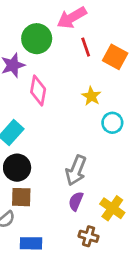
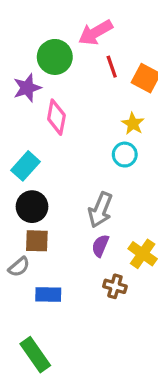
yellow star: (91, 96) -> (133, 124), moved
cyan circle: (112, 123) -> (125, 155), moved

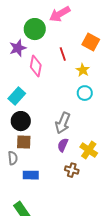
red line: (112, 67) -> (63, 54), moved
cyan circle: (125, 155) -> (85, 93), moved
gray semicircle: (19, 267) -> (13, 158), turned -56

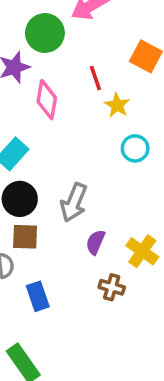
yellow star: (83, 70) -> (117, 105), moved
gray arrow: (63, 123) -> (74, 203), moved
blue rectangle: (31, 175) -> (38, 296), turned 70

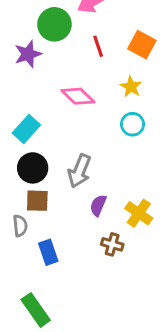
red line: (95, 78) -> (98, 46), moved
pink diamond: (47, 100) -> (78, 96), moved, turned -56
yellow star: (117, 105) -> (131, 87), moved

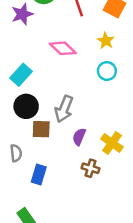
brown square: (37, 201) -> (41, 129), moved
blue rectangle: (48, 252) -> (39, 175), turned 36

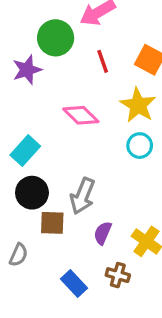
yellow star: (106, 41) -> (138, 105), size x1.5
gray semicircle: (16, 153) -> (19, 255), turned 30
blue rectangle: (39, 175) -> (74, 283), moved, turned -60

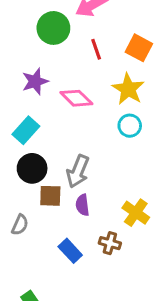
purple star: (27, 70) -> (35, 81), moved
purple semicircle: (103, 233) -> (82, 205), moved, turned -30

